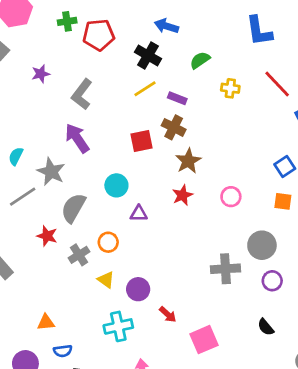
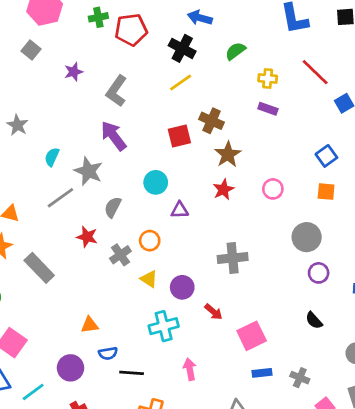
purple rectangle: (177, 98) -> (268, 109), moved
gray semicircle: (73, 208) -> (113, 207), size x0.7
gray cross: (225, 269) -> (233, 258), moved

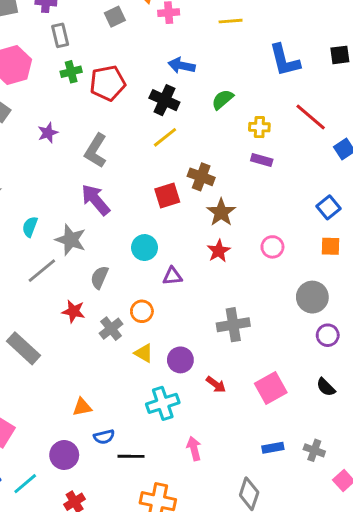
pink square: (252, 336) -> (271, 388), moved

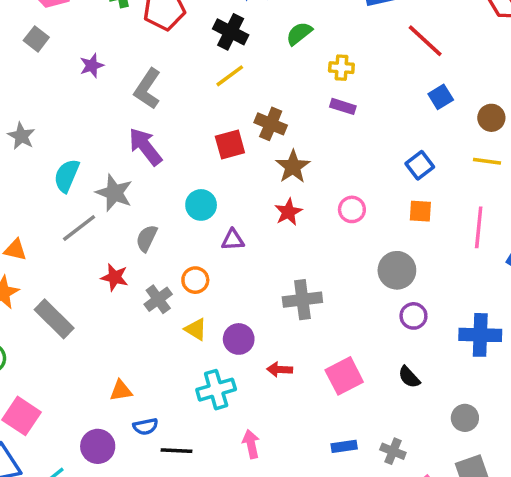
red line: (311, 117) -> (425, 41), moved
cyan semicircle: (30, 227) -> (67, 176), size x1.4
red arrow: (216, 385) -> (280, 369), turned 144

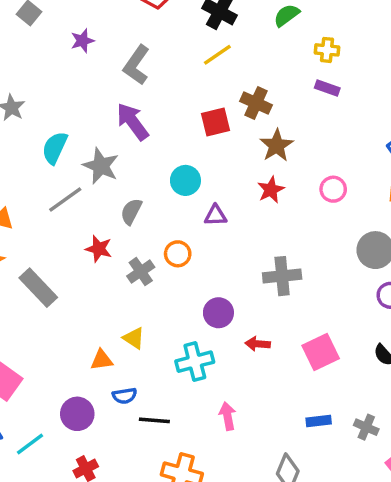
yellow triangle: (196, 329) -> (134, 338), moved

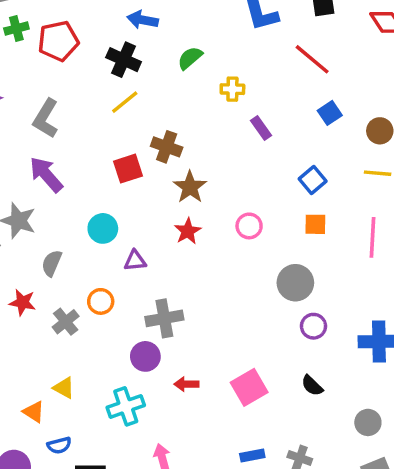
purple rectangle: (327, 88) -> (261, 128), moved, turned 40
gray cross: (282, 276) -> (164, 318), moved
orange triangle: (102, 360) -> (34, 412), turned 45

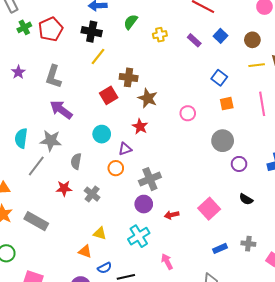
purple rectangle: (261, 128) -> (194, 40), moved
red star: (188, 231) -> (140, 127), moved
orange circle: (101, 301) -> (116, 168), moved

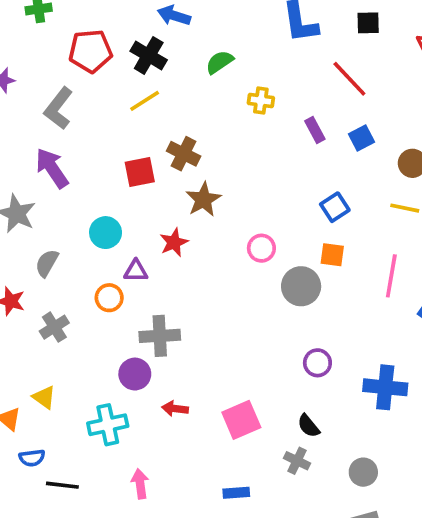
red pentagon: (51, 29) -> (90, 51), moved
gray circle: (223, 141) -> (301, 286), moved
gray cross: (248, 244) -> (297, 461), moved

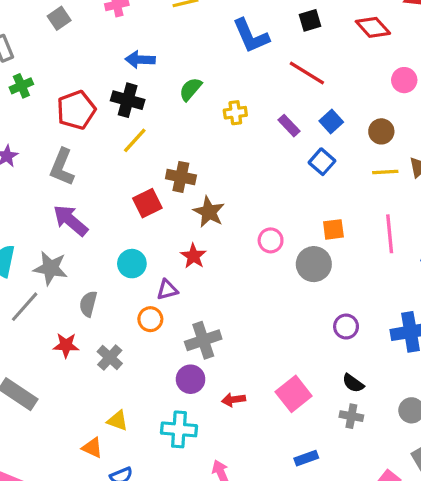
blue square: (335, 207) -> (322, 162), moved
cyan cross: (108, 425) -> (179, 429), turned 32

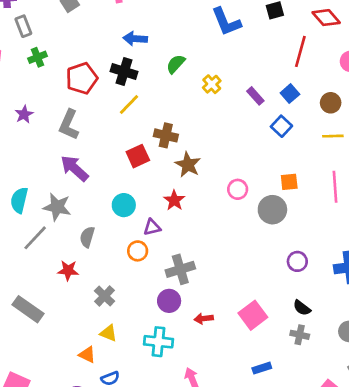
red line: (307, 73) -> (300, 51), moved, turned 72
yellow cross: (235, 113) -> (212, 84), turned -36
gray cross: (110, 357) -> (105, 296), moved

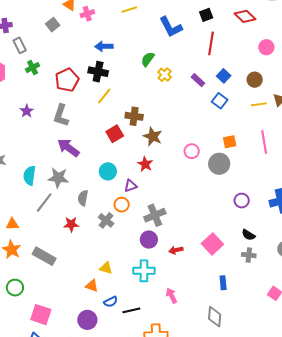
red line: (300, 51) -> (211, 43), moved
green semicircle: (176, 64) -> (148, 59), moved
gray cross: (105, 296) -> (106, 220), moved
blue rectangle: (262, 368) -> (223, 283), turned -72

